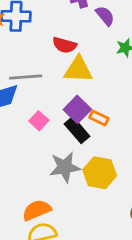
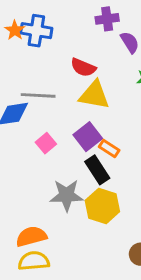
black rectangle: (77, 130) -> (97, 170), moved

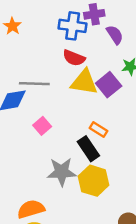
blue cross: (36, 31) -> (73, 26), moved
purple square: (88, 137) -> (109, 85), moved

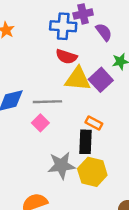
gray line: (34, 84) -> (47, 102), moved
black rectangle: (88, 149) -> (85, 142), turned 40

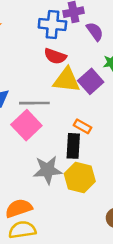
pink square: (40, 123) -> (26, 125), size x1.6

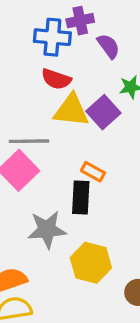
yellow hexagon: (80, 177) -> (91, 263), moved

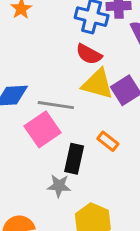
black rectangle: (81, 198) -> (74, 159), moved
gray star: (47, 230) -> (59, 186), size x0.7

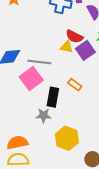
red semicircle: (89, 54) -> (74, 37), moved
yellow triangle: (98, 84) -> (67, 47), size x0.6

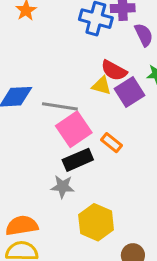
pink square: (31, 78) -> (74, 129), moved
black rectangle: (53, 97) -> (78, 160), turned 54

